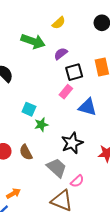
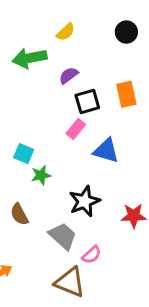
green arrow: (33, 41) -> (29, 58), turned 150

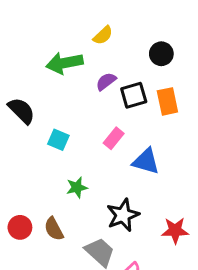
black circle: (126, 32) -> (161, 54), moved
black square: (87, 101) -> (134, 95), moved
cyan square: (24, 154) -> (58, 140), moved

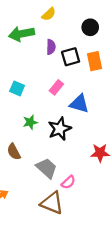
purple semicircle: (106, 81) -> (51, 47), turned 128
black star: (123, 215) -> (60, 129), moved

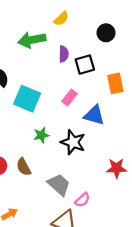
orange rectangle: (95, 61) -> (115, 83), moved
cyan square: (17, 88) -> (27, 99), size x1.6
black star: (60, 129) -> (73, 142), turned -30

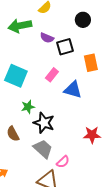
purple semicircle: (64, 54) -> (47, 38), turned 112
black star: (73, 142) -> (44, 123), moved

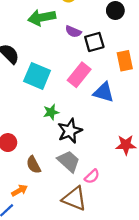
pink rectangle: (52, 75) -> (79, 75), size x1.5
black star: (44, 123) -> (70, 131), turned 30
brown semicircle: (13, 134) -> (34, 165), moved

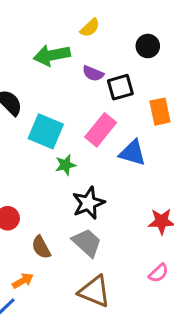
green star: (51, 112) -> (66, 165), moved
pink semicircle: (92, 176) -> (158, 273), moved

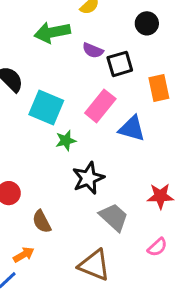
gray trapezoid: (87, 243) -> (114, 217), moved

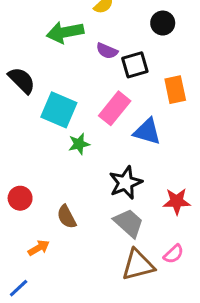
black star: (88, 178) -> (126, 183), moved
brown semicircle: (42, 222) -> (67, 217), moved
orange arrow: (24, 255) -> (39, 248), moved
brown triangle: (94, 265) -> (138, 265), moved, turned -36

